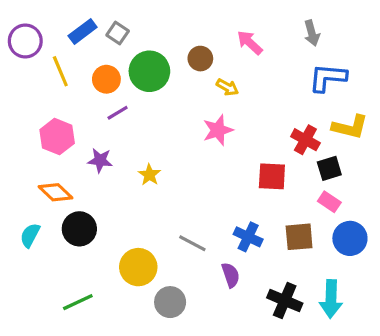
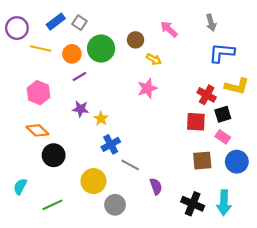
yellow line: (60, 71) -> (41, 49), turned -54
purple star: (100, 160) -> (81, 109), moved
red square: (272, 176) -> (196, 122), moved
cyan semicircle: (30, 235) -> (20, 186), moved
blue cross: (248, 237) -> (111, 144), moved, turned 36

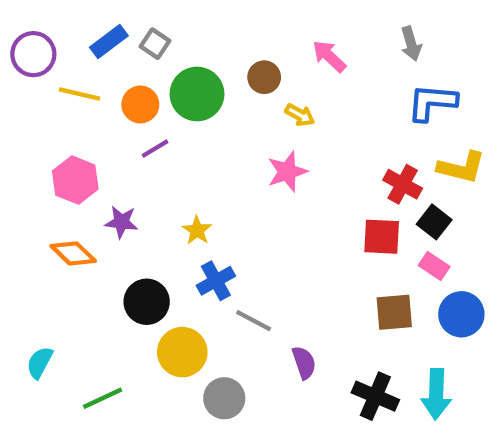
purple star: (81, 109) -> (121, 222), moved
black square: (223, 114) -> (434, 222), turned -35
black circle: (54, 155) -> (147, 302), moved

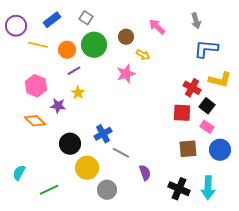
gray square: (155, 44) -> (86, 18), moved
pink star: (287, 172) -> (126, 74), moved
yellow star: (197, 230) -> (78, 93), moved

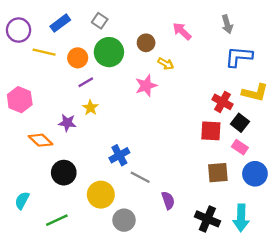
pink hexagon: (36, 86) -> (20, 100), moved
black circle: (70, 144) -> (64, 173), moved

